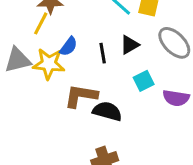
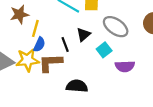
yellow line: (41, 23) -> (35, 28), moved
cyan square: (144, 81) -> (104, 50), moved
brown L-shape: (81, 96) -> (50, 63), moved

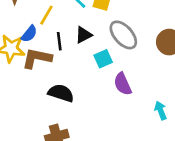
yellow line: (35, 28) -> (46, 15), moved
purple semicircle: (125, 66) -> (123, 84), turned 54

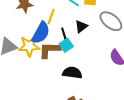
blue semicircle: (29, 34) -> (41, 33), size x1.6
cyan square: (103, 59) -> (66, 45), moved

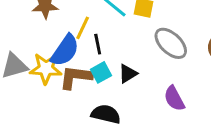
black triangle: (81, 26) -> (128, 74), moved
black line: (64, 34) -> (98, 44), moved

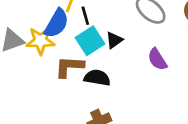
cyan square: (101, 72) -> (90, 41), size x1.5
brown L-shape: (76, 77) -> (69, 67), moved

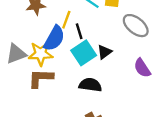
brown L-shape: (69, 67) -> (41, 78), moved

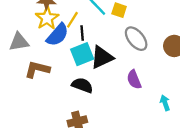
black triangle: (105, 52) -> (102, 57), size x1.6
yellow star: (41, 54) -> (47, 18), moved, turned 30

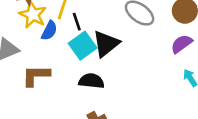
blue semicircle: (58, 35) -> (49, 31), size x0.7
purple semicircle: (134, 80) -> (182, 44), moved, turned 90

